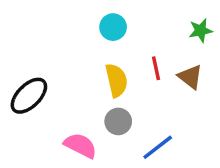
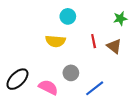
yellow semicircle: (116, 80) -> (55, 41), moved, turned 108
black ellipse: (29, 96) -> (17, 79), moved

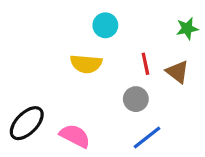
gray circle: (71, 73) -> (136, 99), moved

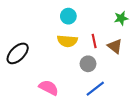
yellow semicircle: (86, 64) -> (67, 41), moved
black ellipse: (27, 123) -> (18, 53), moved

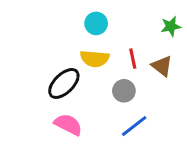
black ellipse: (18, 53) -> (64, 83), moved

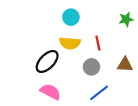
brown triangle: (162, 66) -> (125, 65), moved, turned -35

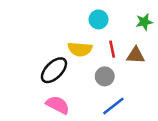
cyan circle: (71, 17) -> (99, 19), moved
brown triangle: (125, 65) -> (136, 55), moved

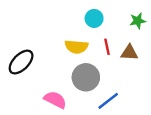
black ellipse: (54, 70) -> (21, 62), moved
gray circle: (105, 76) -> (86, 77), moved, size x1.5

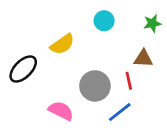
yellow semicircle: (76, 47) -> (62, 44), moved, turned -40
red line: (107, 47) -> (129, 81), moved

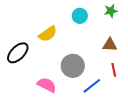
green star: (152, 23) -> (111, 11), moved
red line: (129, 81) -> (114, 70), moved

